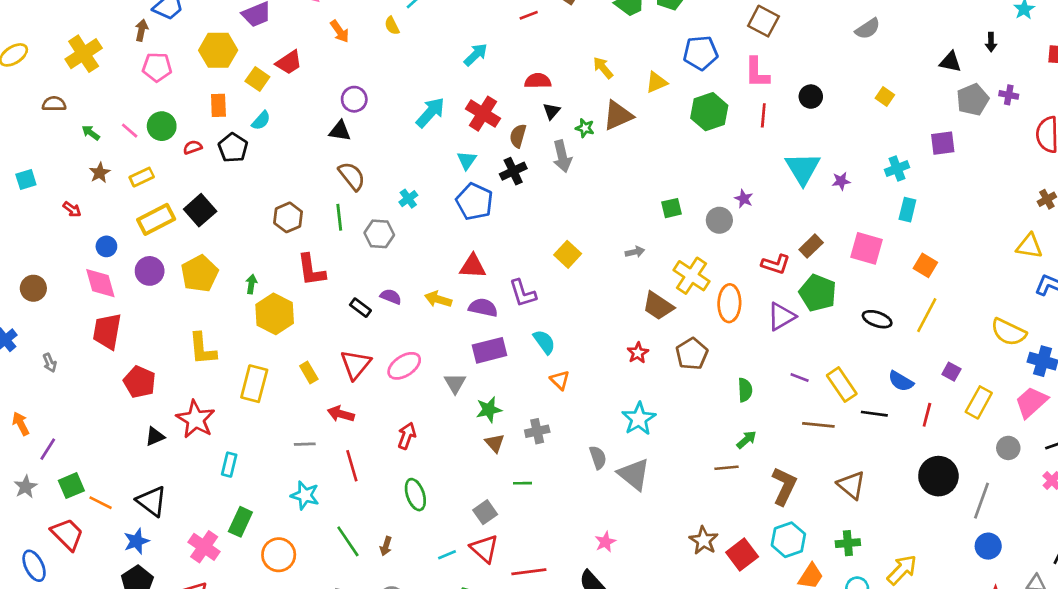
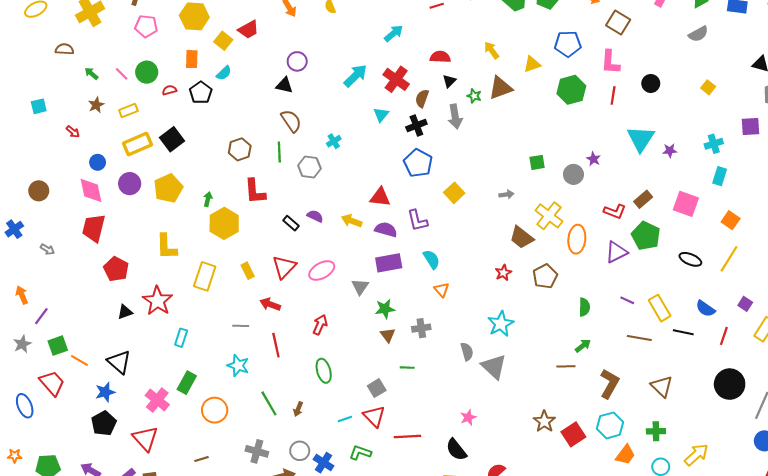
blue pentagon: (474, 202) -> (418, 163), moved
gray arrow: (50, 363) -> (47, 249), turned -40

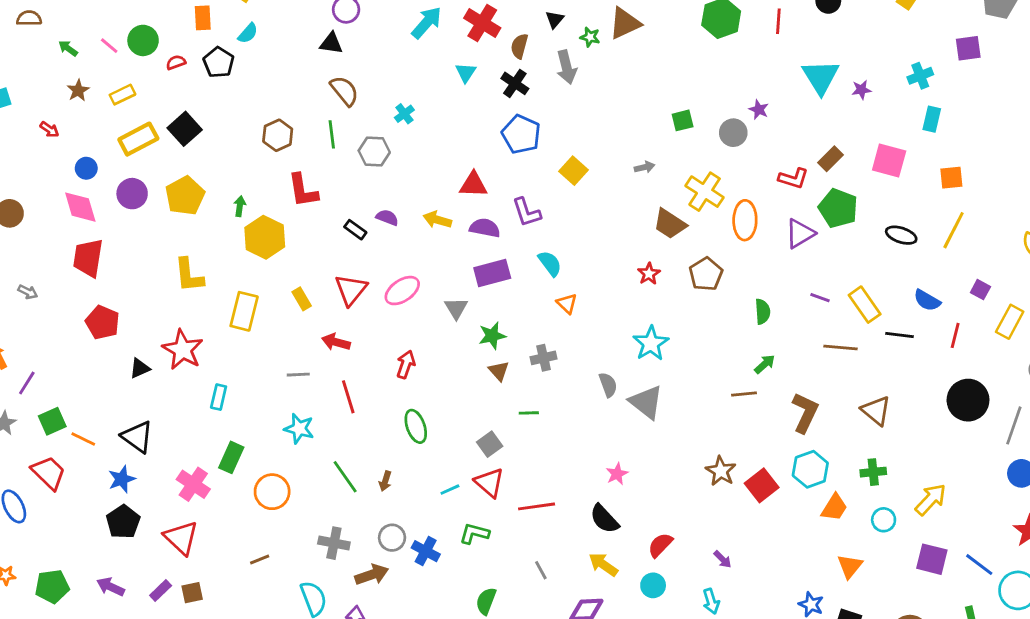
black cross: (416, 126) -> (515, 83), turned -30
orange square: (731, 220) -> (951, 178), turned -36
red pentagon: (116, 269) -> (102, 322), moved

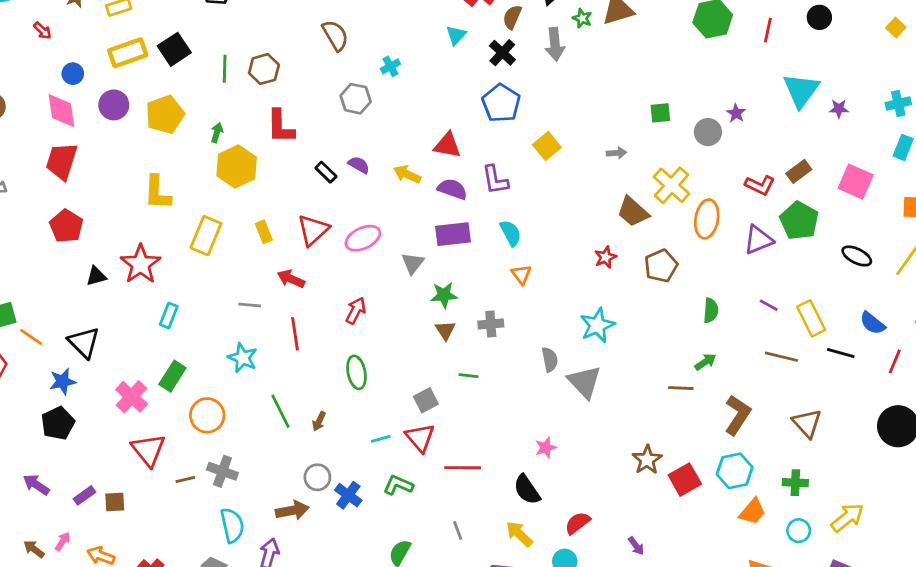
green line: (332, 134) -> (225, 69), moved
red triangle: (181, 538) -> (148, 450), moved
gray cross: (334, 543) -> (222, 471), moved

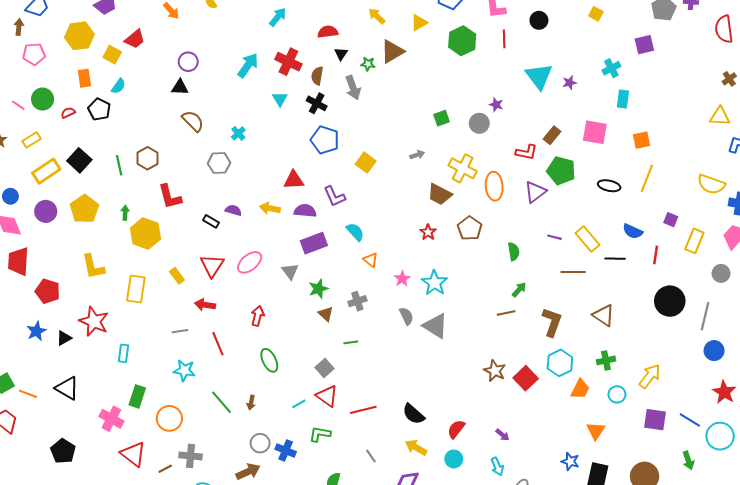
red pentagon: (66, 226) -> (48, 291), moved
blue star: (63, 381) -> (36, 331), moved
pink star: (546, 448) -> (402, 279), moved

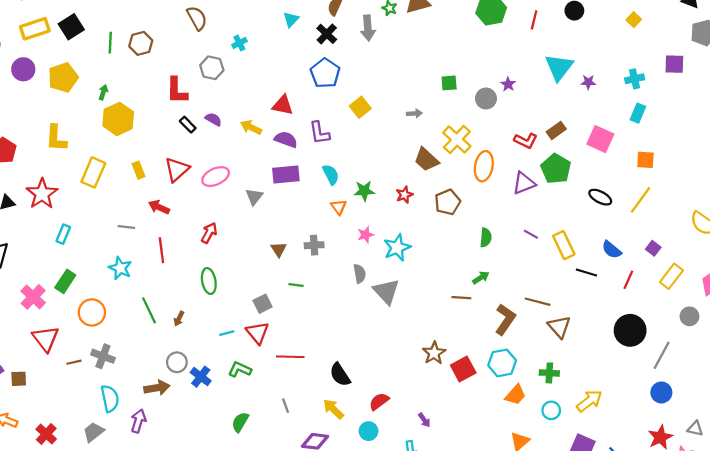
red L-shape: (170, 197) -> (177, 91), moved
brown line: (573, 272) -> (538, 302), moved
green star: (318, 289) -> (364, 191), moved

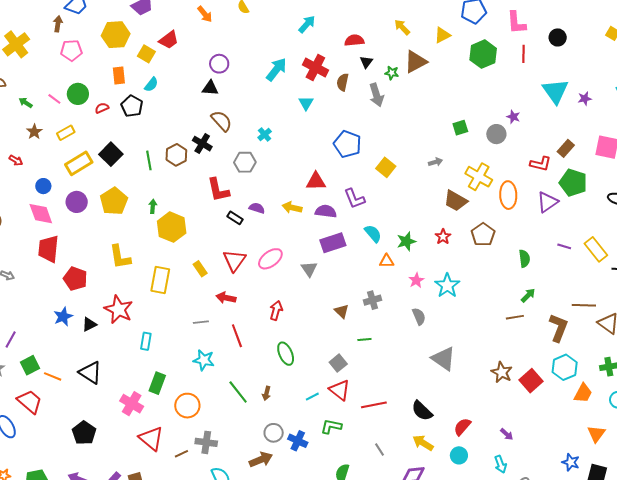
black cross: (327, 34) -> (202, 144), moved
orange triangle: (339, 207) -> (387, 261), turned -42
gray triangle: (386, 292) -> (444, 359), moved

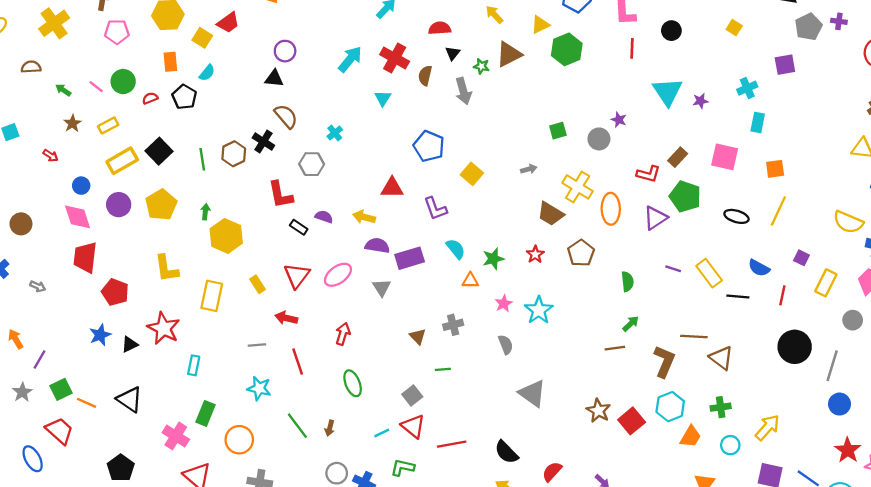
green hexagon: (483, 54) -> (567, 49), moved
purple semicircle: (326, 211) -> (377, 246), moved

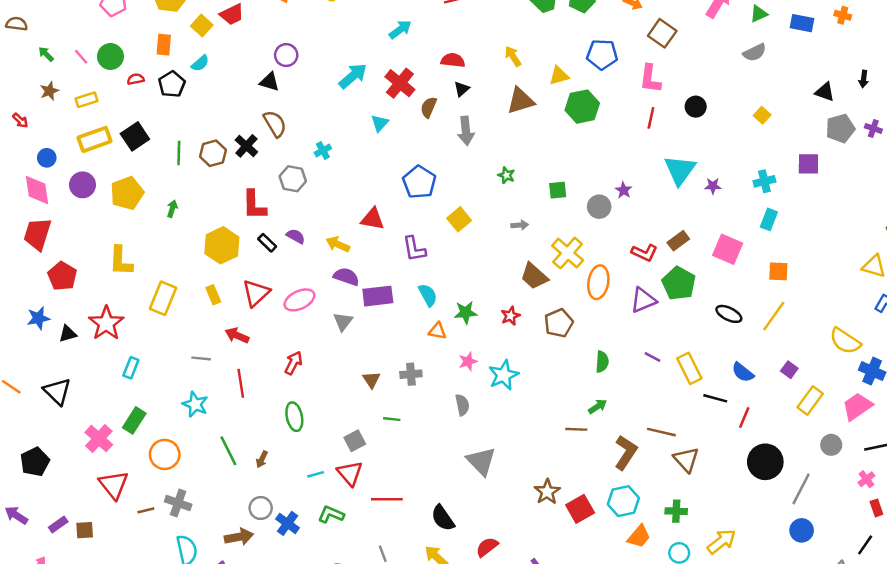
green star: (481, 66) -> (506, 175), moved
yellow hexagon: (226, 236) -> (222, 245), moved
red line: (782, 295) -> (744, 418), moved

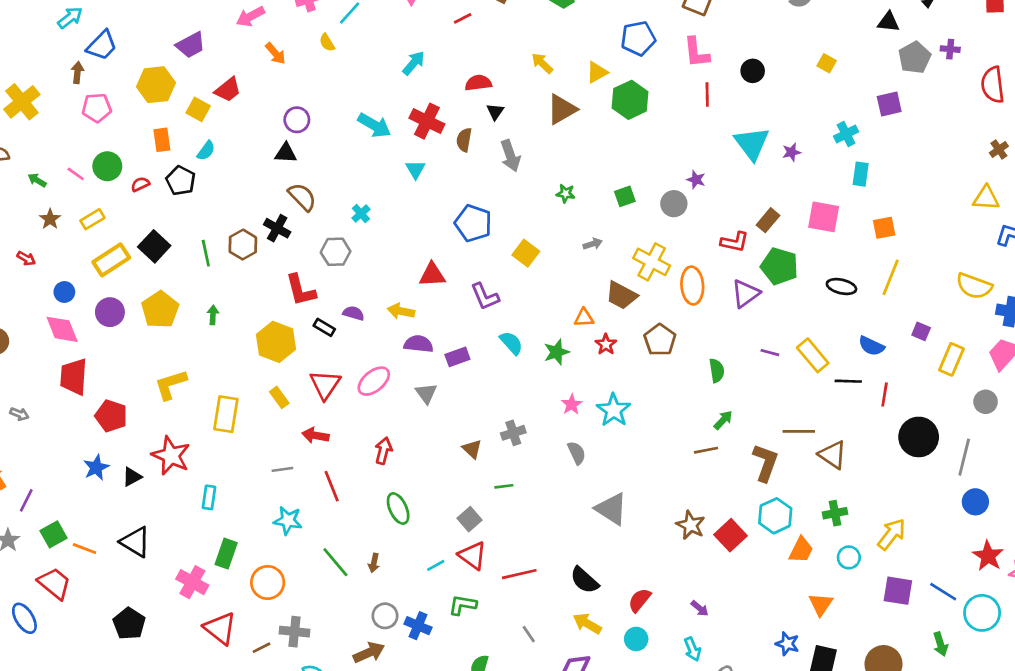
cyan arrow: (353, 76) -> (374, 125), turned 84
yellow L-shape: (121, 261) -> (171, 385), turned 84
purple rectangle: (378, 296) -> (457, 357), size x0.7
orange triangle: (437, 331) -> (584, 318), moved

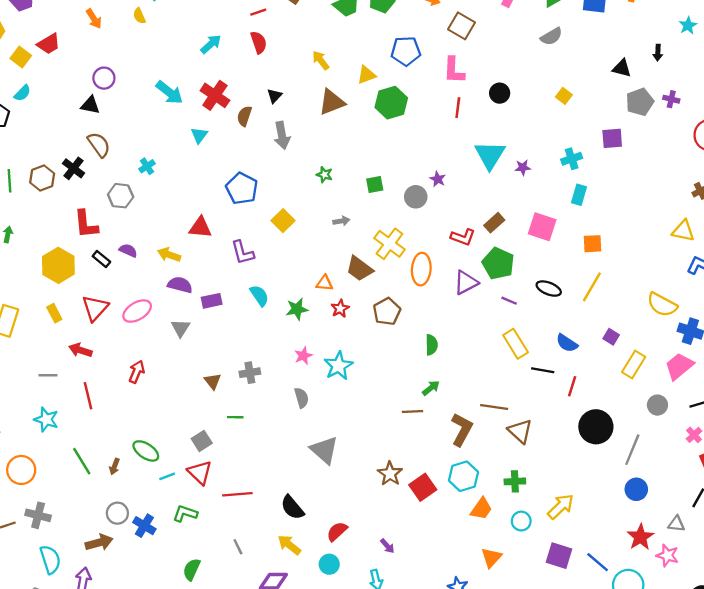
red semicircle: (478, 83) -> (259, 42), moved, turned 70
purple line: (770, 353) -> (509, 301), moved
green ellipse: (398, 509) -> (146, 451), moved, turned -40

